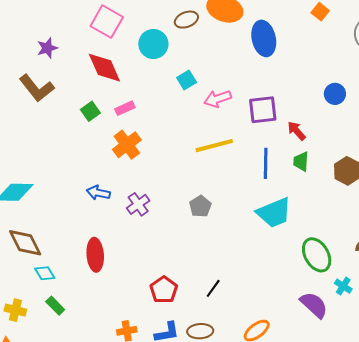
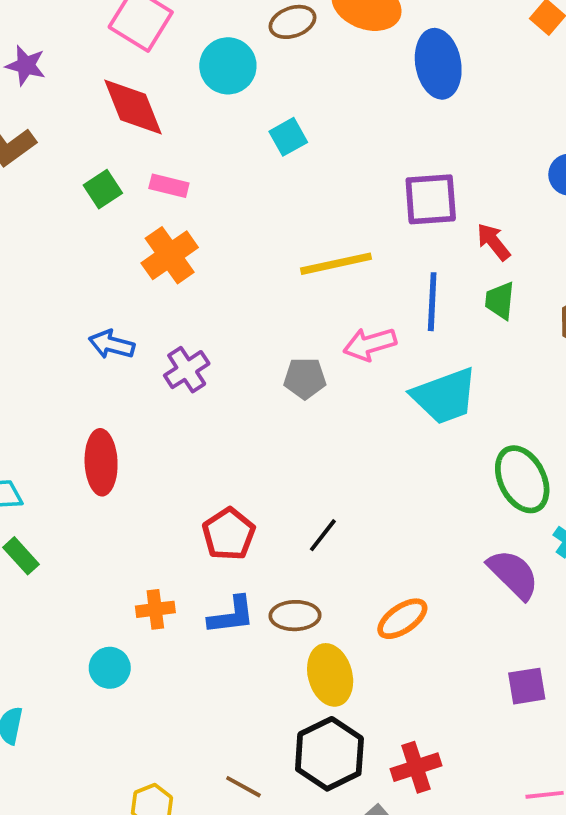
purple star: (47, 48) -> (26, 65), turned 30
pink arrow: (218, 99) -> (370, 344), moved
pink rectangle: (125, 108) -> (169, 186), turned 36
gray pentagon: (200, 206) -> (305, 378), turned 30

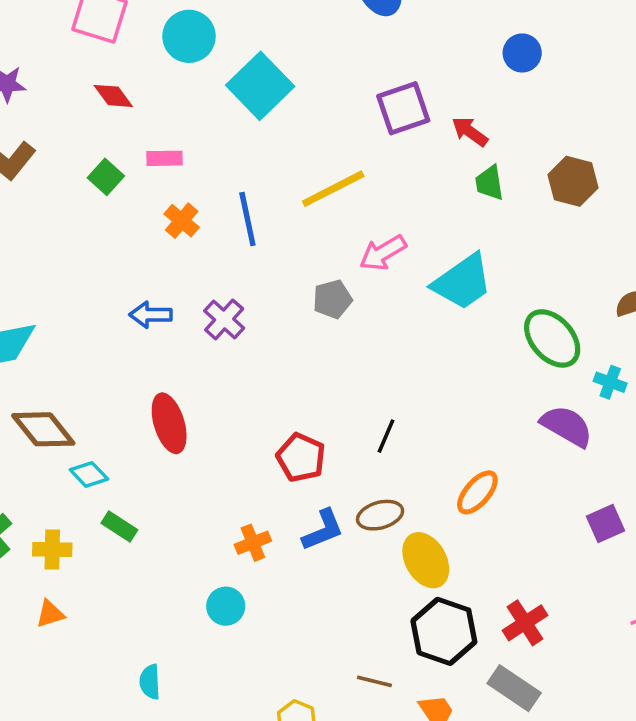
red diamond: (133, 107) -> (113, 96), size x0.6
cyan square: (288, 137) -> (260, 86), size x1.8
orange cross: (170, 255) -> (182, 221), size x0.7
blue line: (432, 302) -> (247, 219), moved

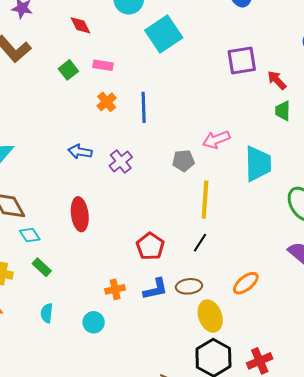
yellow line: (333, 189) -> (205, 200), moved, turned -69
cyan trapezoid: (462, 282) -> (258, 164), turned -66
cyan semicircle: (150, 682) -> (47, 313), moved

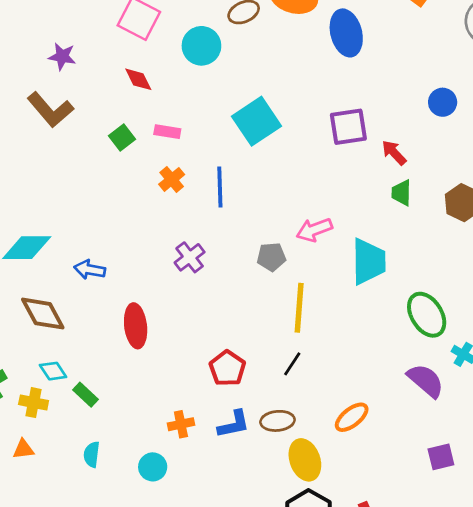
cyan square: (164, 34) -> (256, 121), moved
blue arrow: (80, 152) -> (90, 270), moved
cyan diamond: (30, 235) -> (53, 371), moved

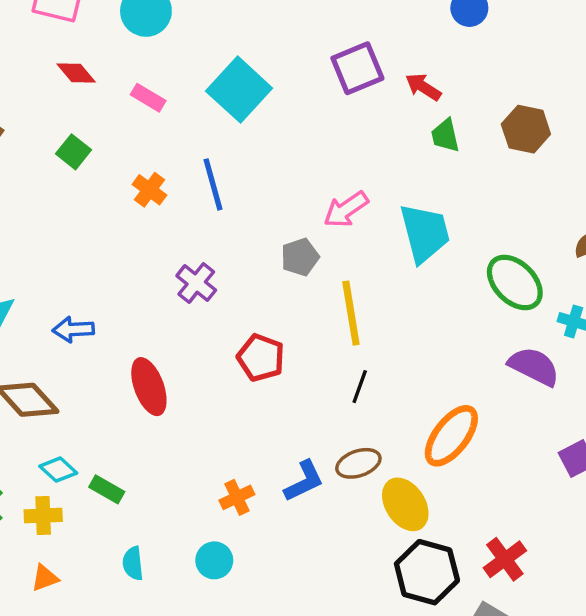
pink rectangle: (167, 132) -> (148, 98), moved, turned 35
red pentagon: (227, 368) -> (261, 358), moved
orange ellipse: (352, 417) -> (451, 436), size x1.4

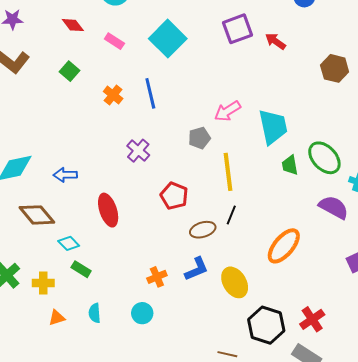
green trapezoid: (445, 136) -> (290, 165), moved
brown ellipse: (358, 463) -> (203, 230), moved
cyan diamond: (58, 470) -> (69, 243), moved
yellow ellipse: (405, 504) -> (235, 282), moved
orange triangle: (45, 578) -> (57, 318), moved

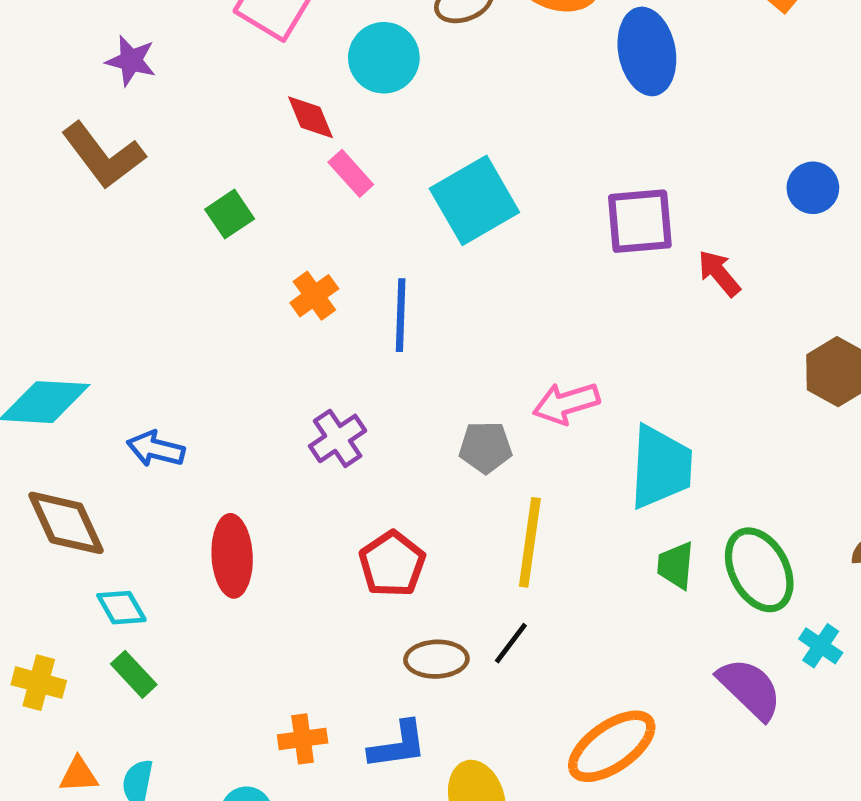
red diamond: (73, 25) -> (311, 117), moved
orange triangle: (57, 318) -> (79, 775), moved

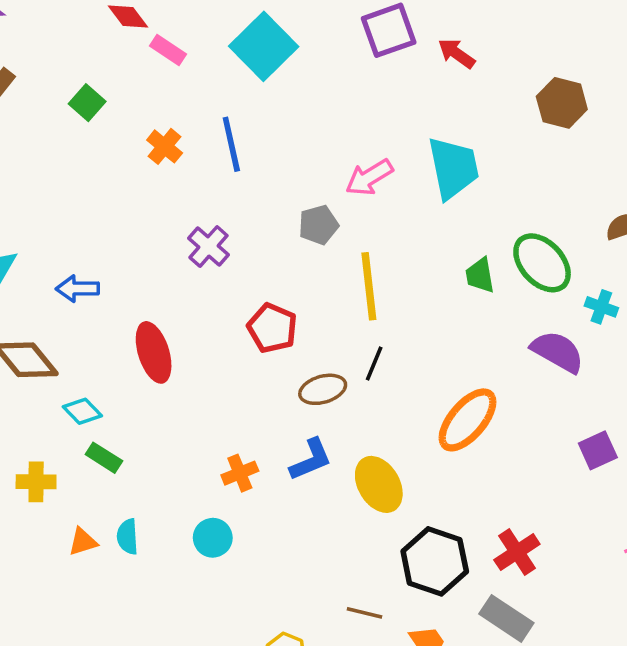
cyan trapezoid: (661, 467) -> (453, 168), moved

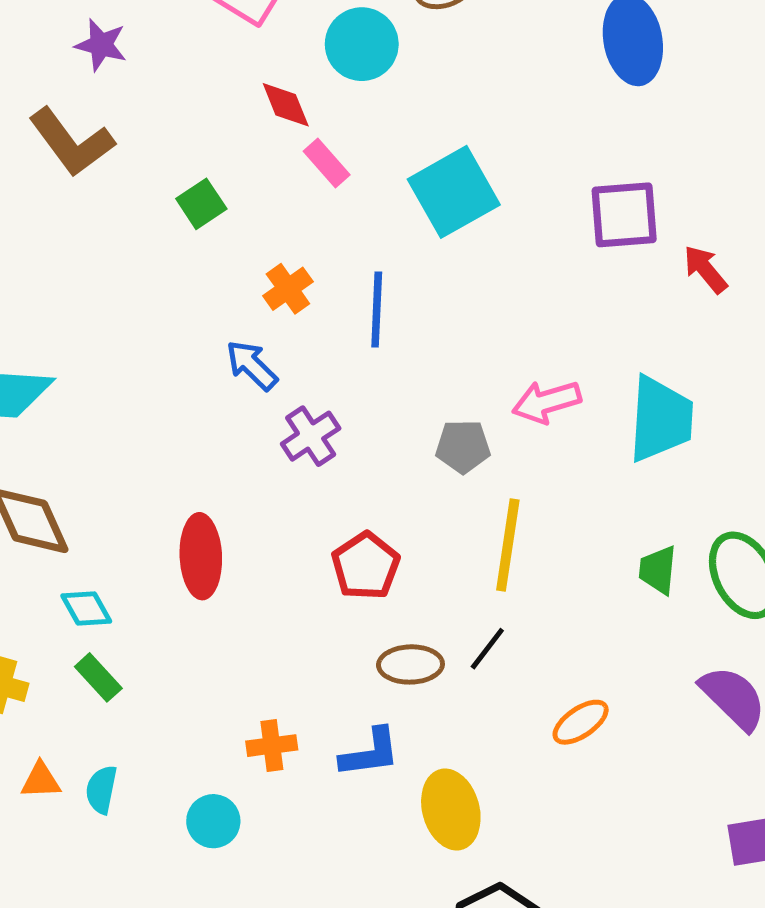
blue arrow: (77, 289) -> (252, 365), moved, turned 30
orange ellipse: (467, 420) -> (581, 722), moved, size x0.6

